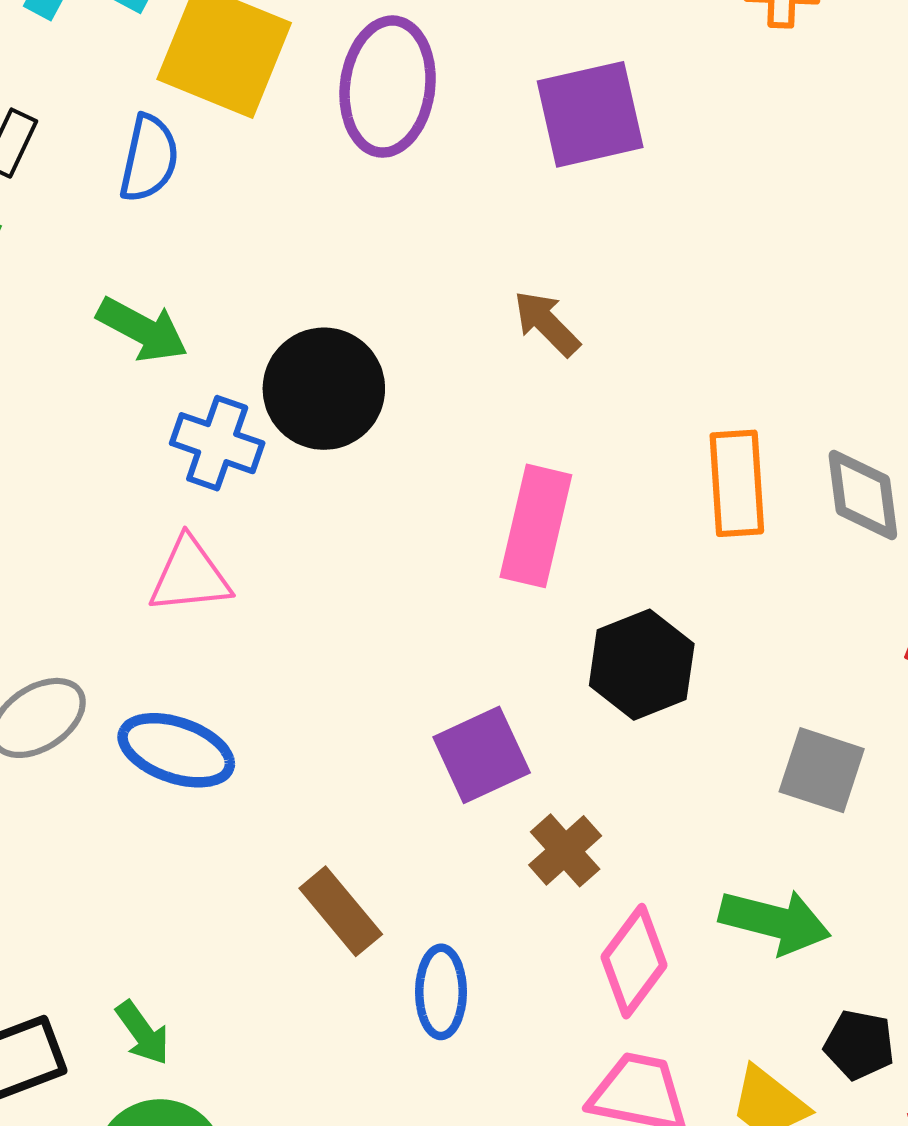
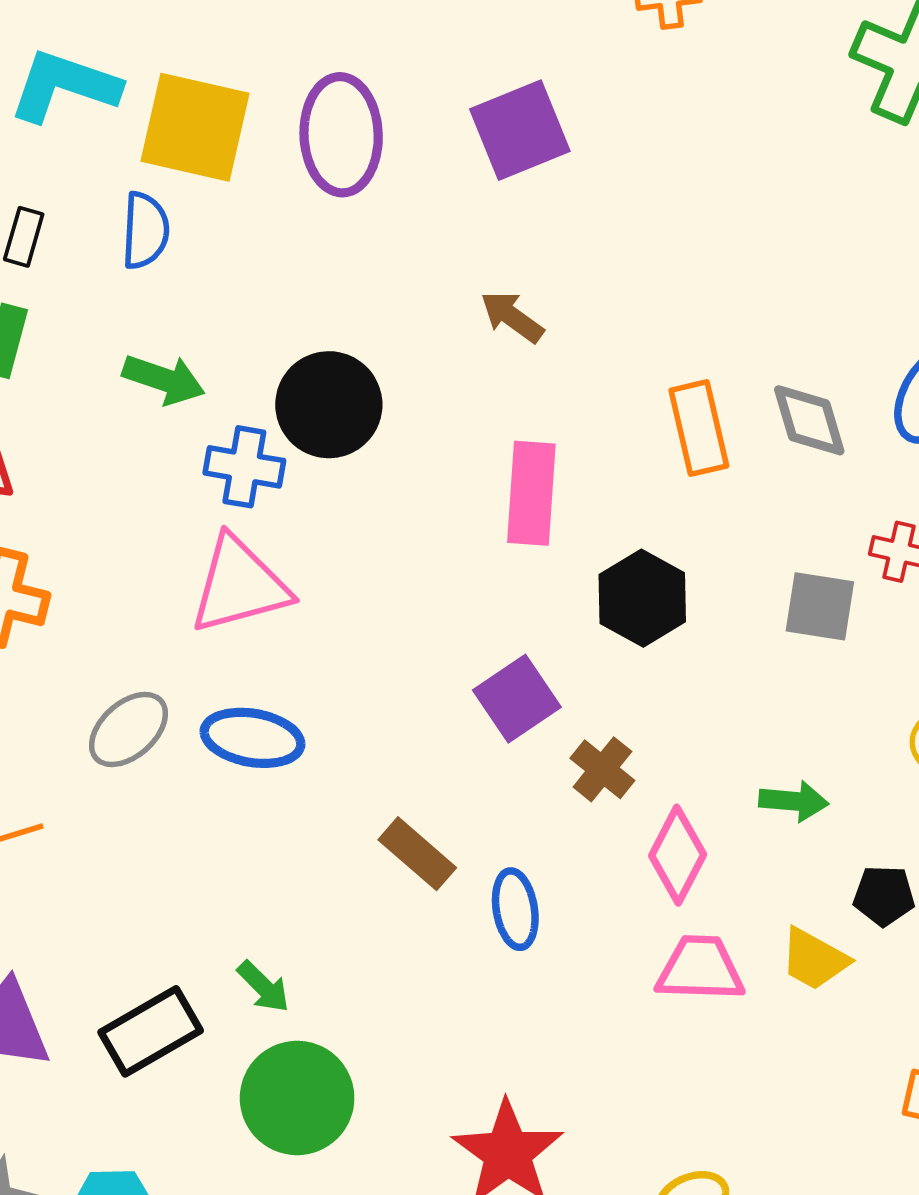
pink triangle: (190, 576) -> (239, 585), size x1.4
gray square: (822, 770) -> (820, 606), moved
green arrow: (775, 922) -> (794, 801), size x0.7

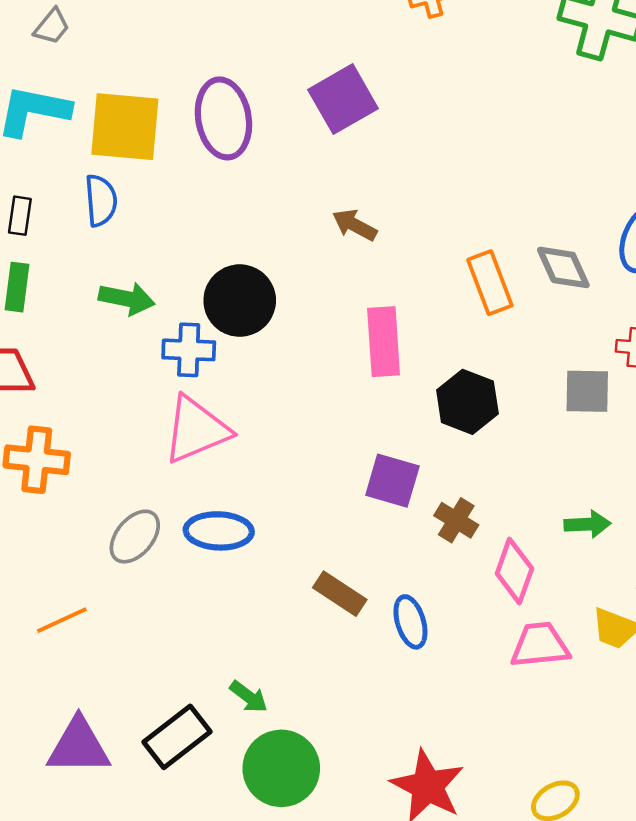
purple square: (517, 699) -> (392, 481), turned -32

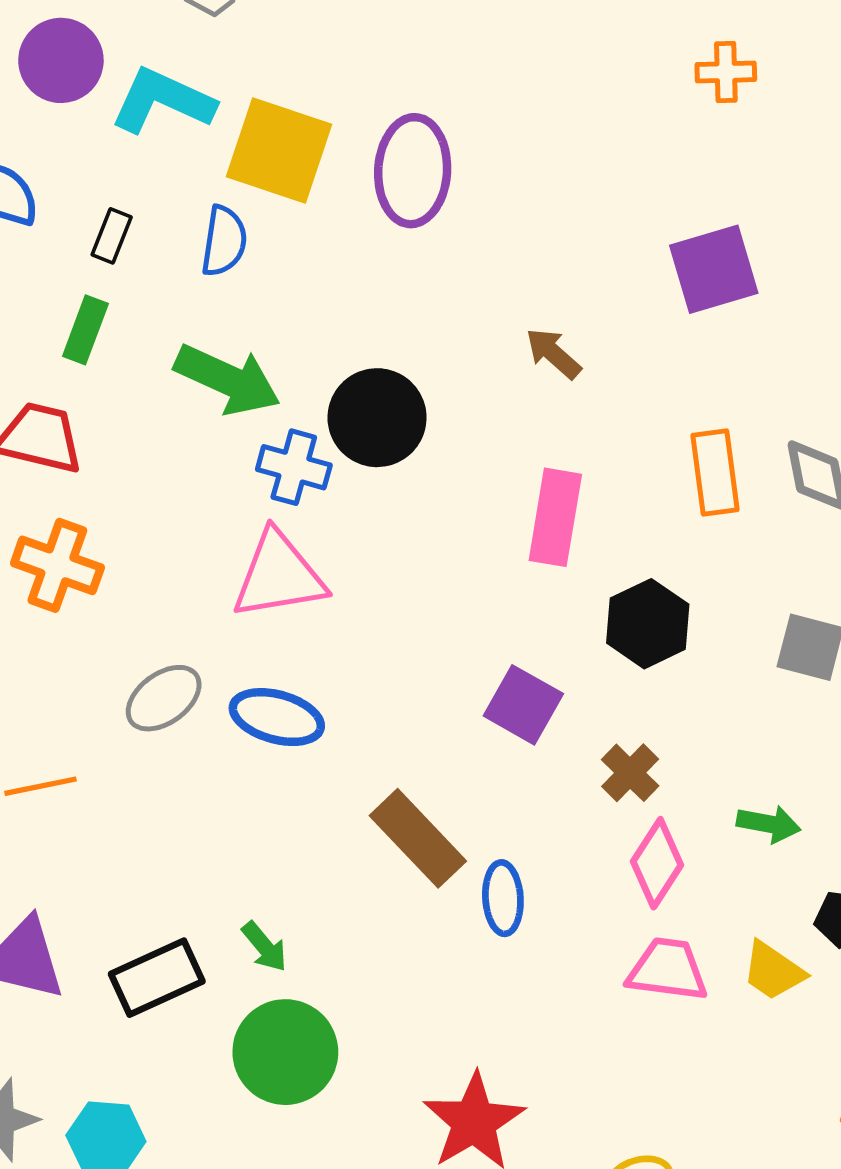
purple square: (343, 99) -> (714, 269), moved
green arrow: (127, 299) -> (227, 379), size x1.4
brown cross: (456, 520) -> (630, 773), moved
brown rectangle: (340, 594) -> (418, 838), size x1.4

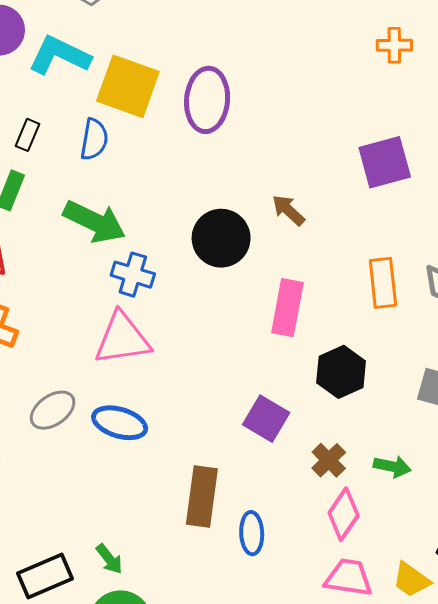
black circle: (377, 418) -> (221, 238), moved
green arrow: (769, 824) -> (392, 466), moved
brown rectangle: (418, 838) -> (202, 497), turned 50

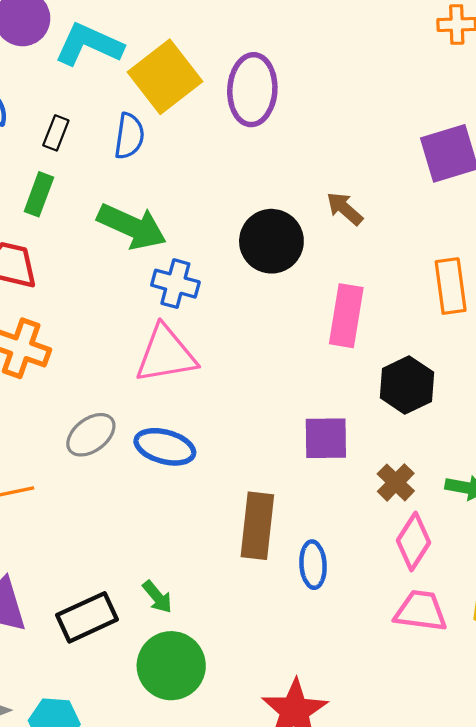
yellow square: (128, 86) -> (165, 77), turned 34
purple square: (266, 419) -> (326, 438), turned -30

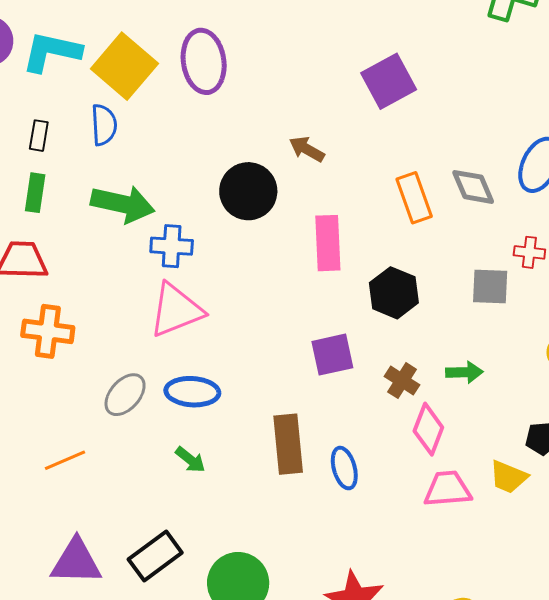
green arrow: (157, 597) -> (190, 460), moved

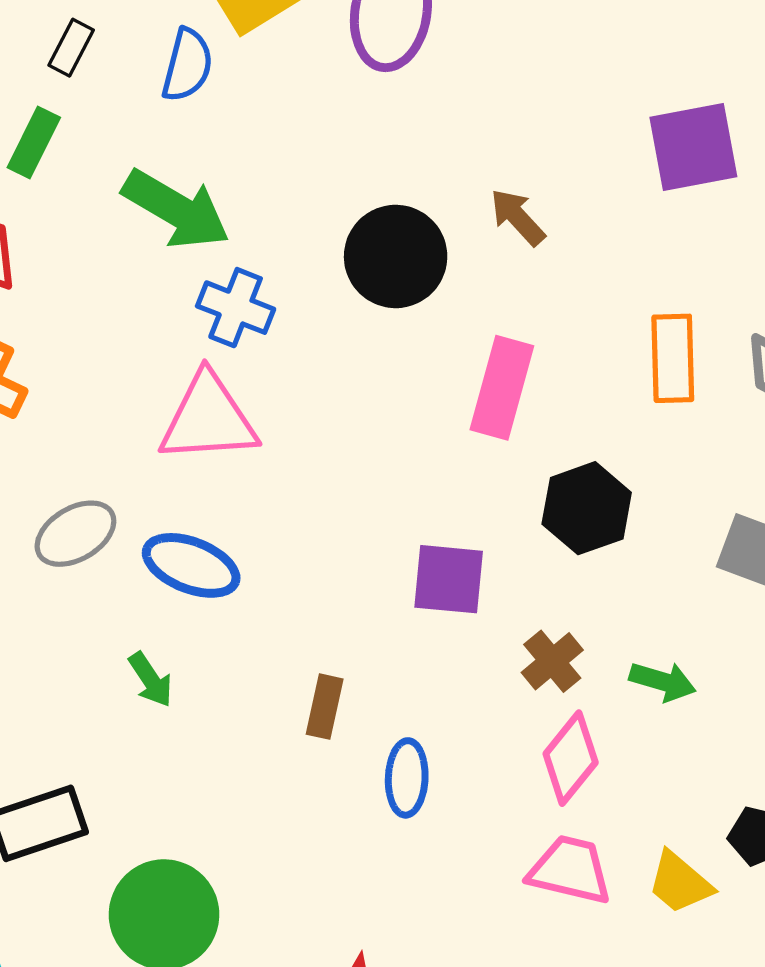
brown rectangle: (288, 444) -> (325, 707), size x0.6

